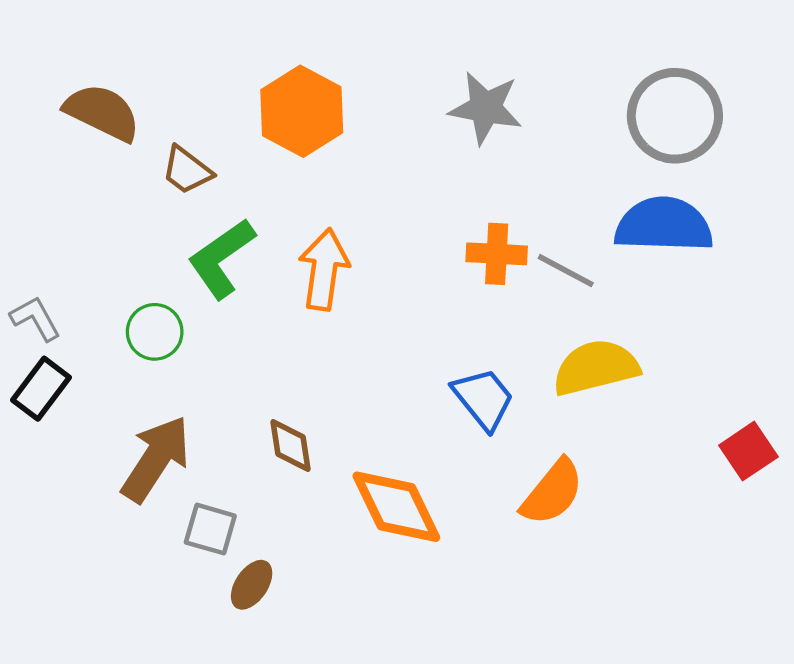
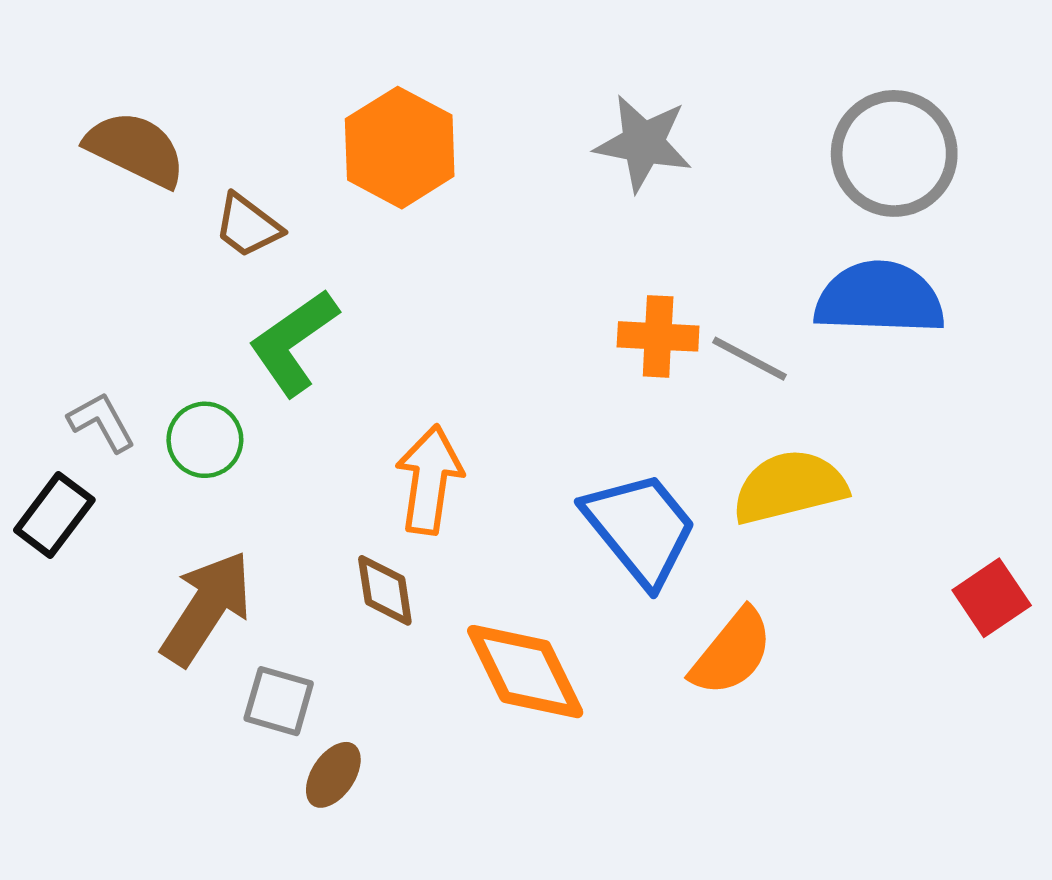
orange arrow: (324, 269) -> (429, 480), moved
gray L-shape: (35, 318) -> (102, 422), moved
blue trapezoid: (483, 399) -> (640, 528), size x1.4

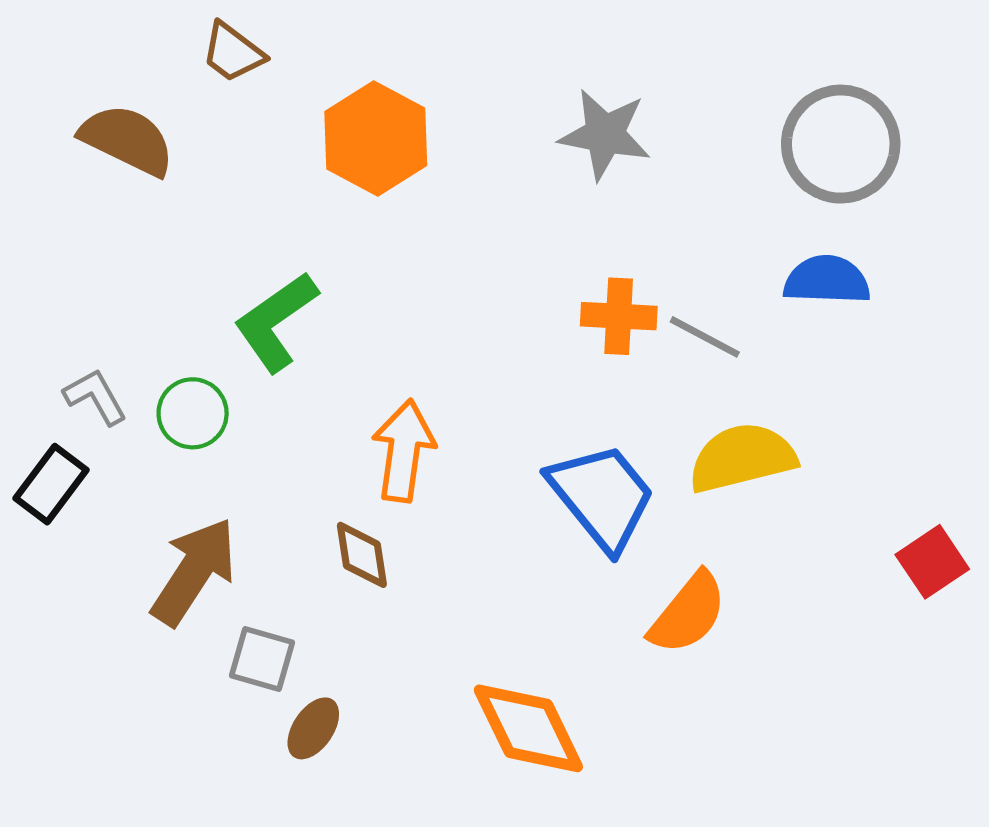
brown trapezoid: (248, 226) -> (233, 52), moved
blue semicircle: (879, 298) -> (827, 280), size x0.7
orange diamond: (525, 672) -> (528, 728), moved

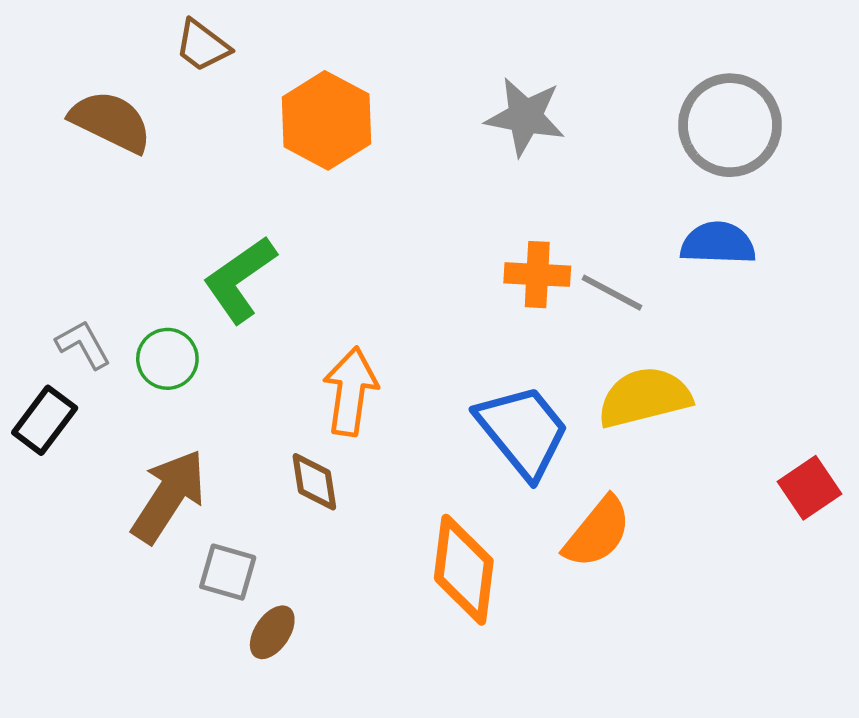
orange diamond: (528, 728) -> (464, 570), moved, turned 33

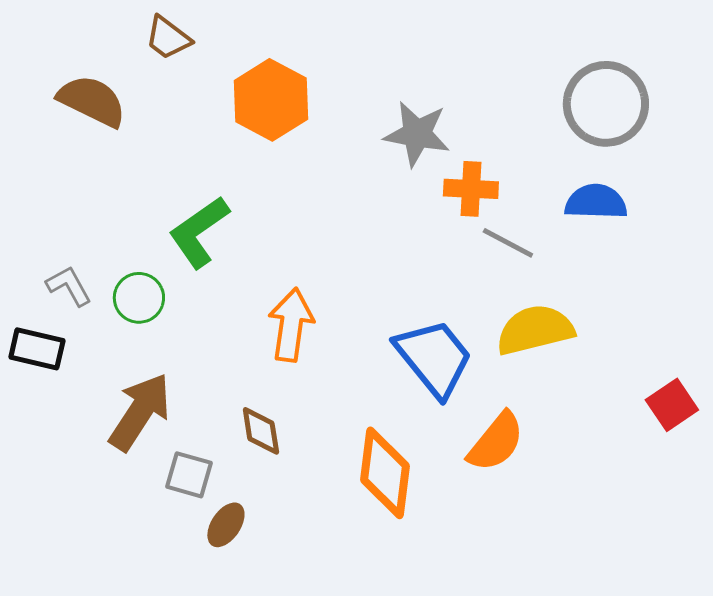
gray star: (525, 117) -> (417, 134), moved
orange cross: (537, 275) -> (471, 189), moved
black rectangle: (45, 420) -> (37, 349), turned 66
brown diamond: (314, 482) -> (261, 431), moved

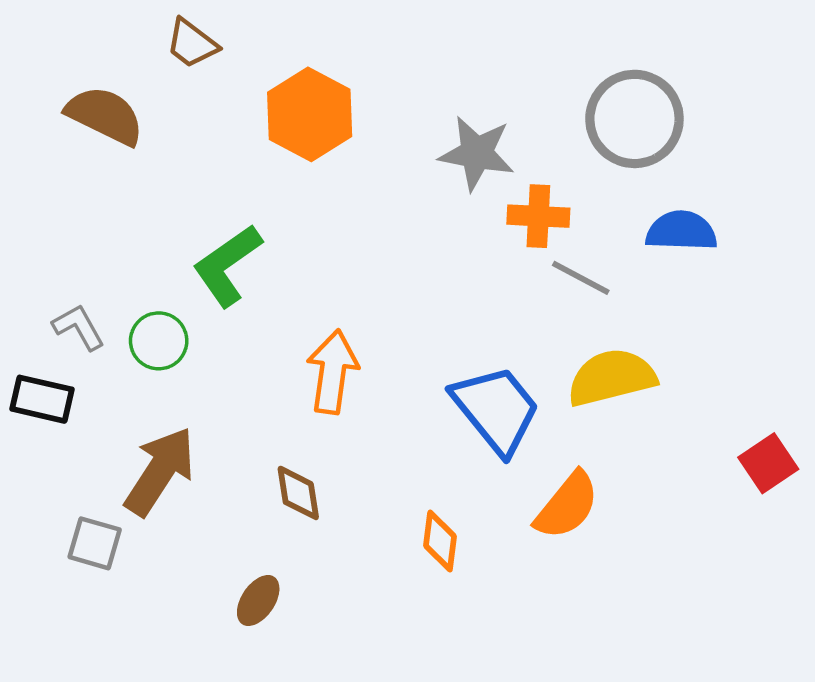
gray circle: (606, 104) -> (634, 119), moved
orange diamond: (385, 473) -> (440, 541), size x0.6
gray square: (189, 475) -> (95, 543), moved

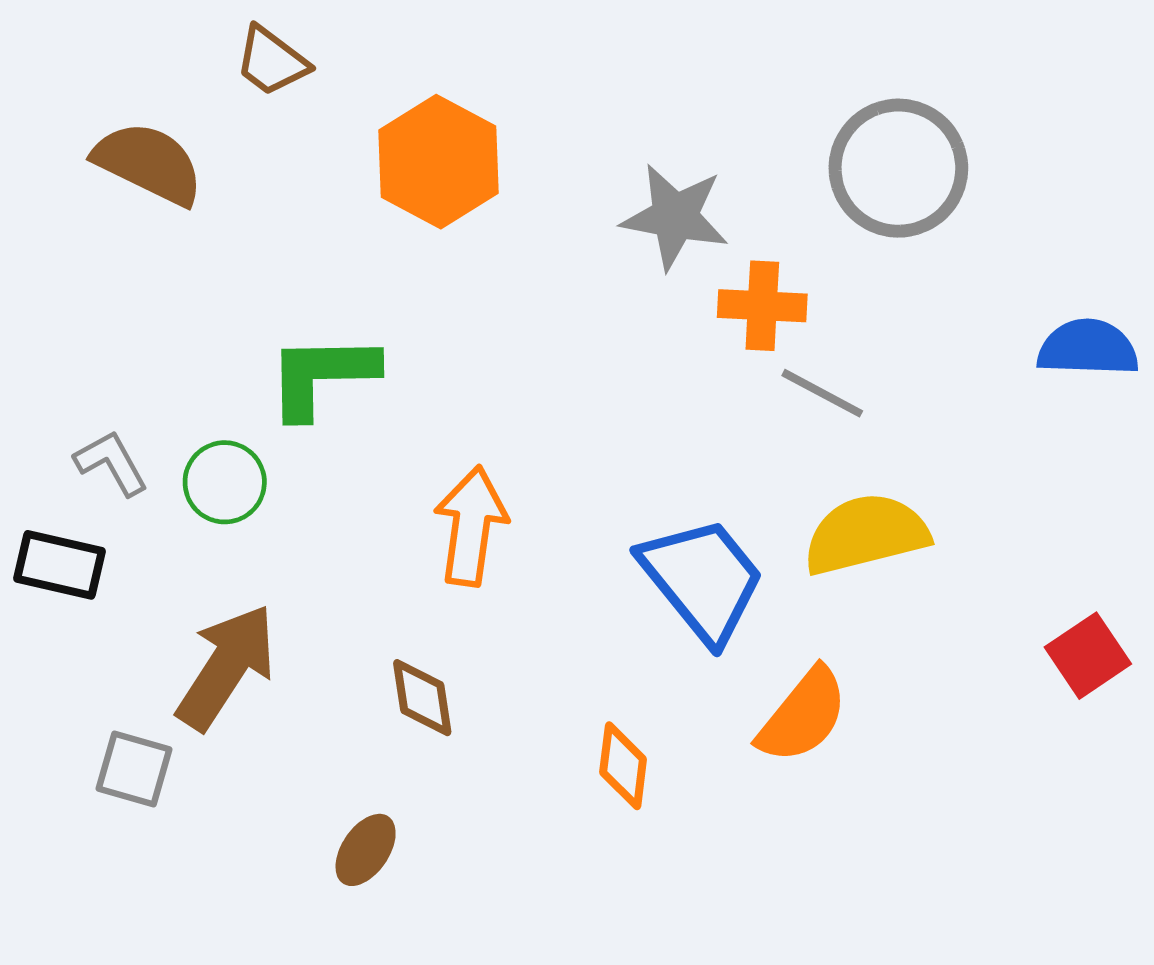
blue semicircle: (681, 231) -> (1088, 348), moved
green L-shape: (227, 265) -> (322, 375), turned 34

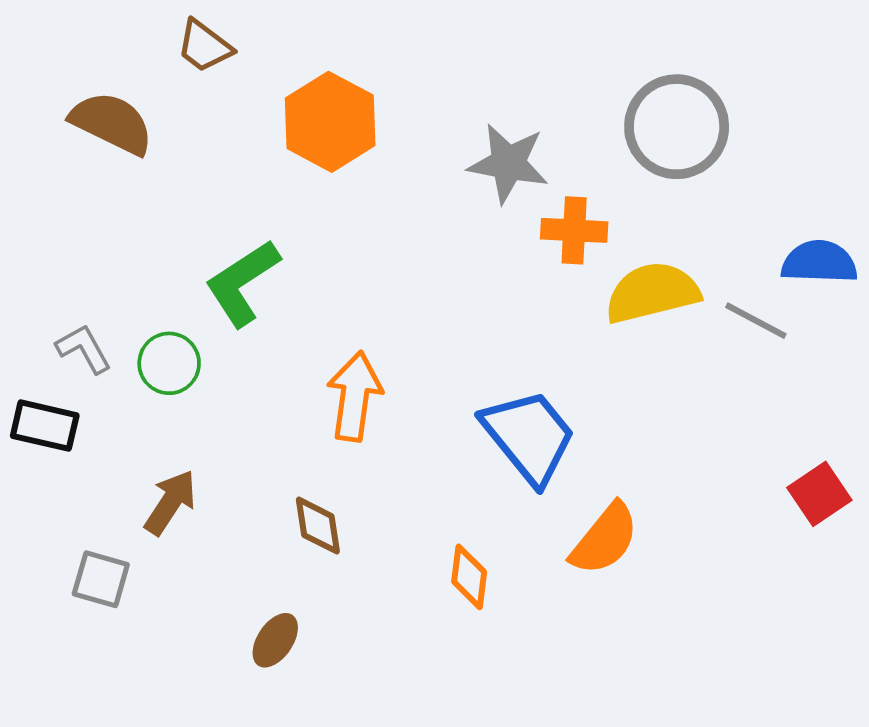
green L-shape: (322, 375) -> (242, 283), turned -32
gray line: (822, 393) -> (756, 321), moved
yellow semicircle: (866, 534) -> (652, 293), moved
brown arrow: (226, 667) -> (170, 502), size x0.7

